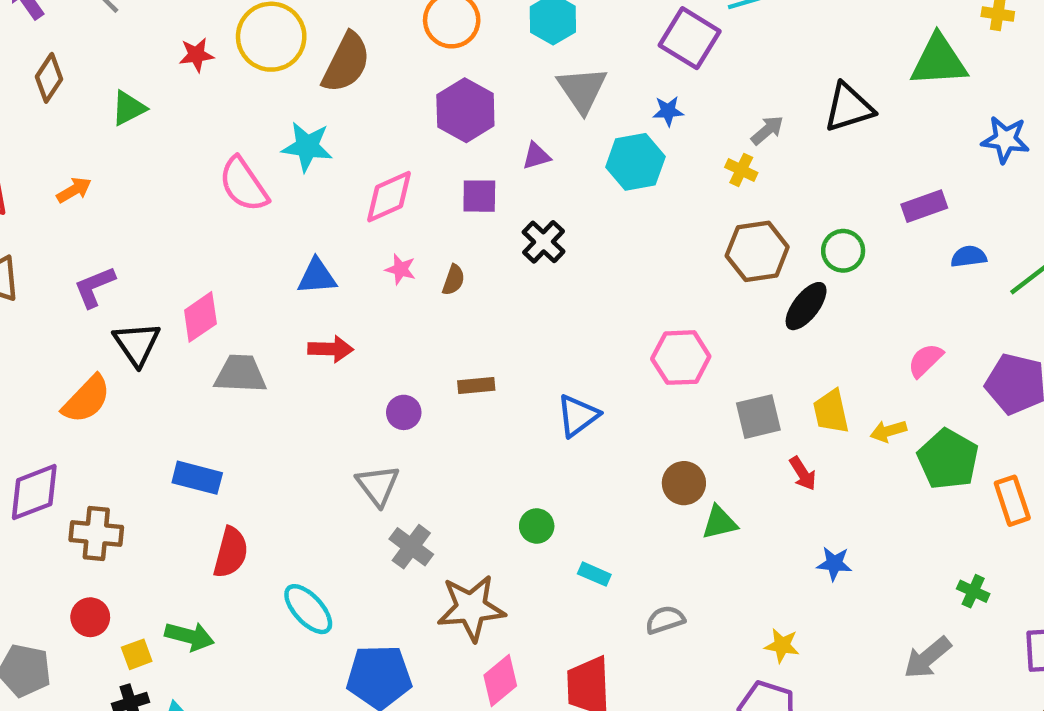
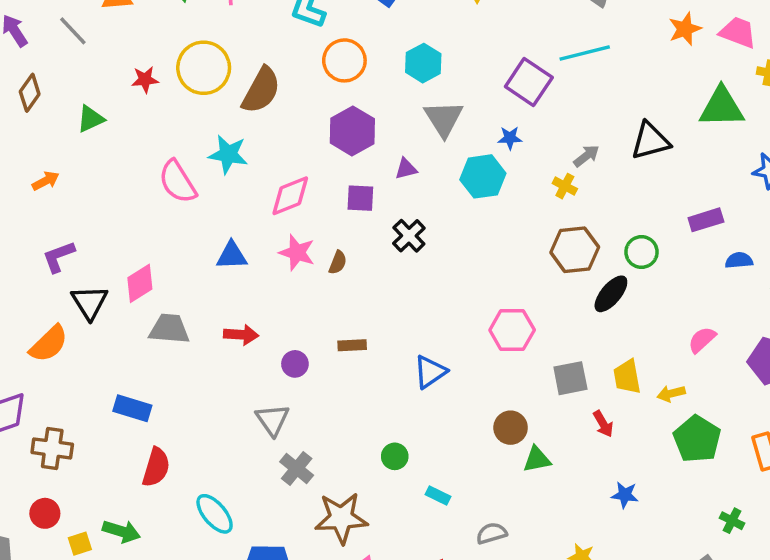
pink star: (401, 269) -> (297, 253), size x1.5
red arrow: (331, 349) -> (241, 335), moved
green pentagon: (948, 459) -> (697, 439), moved

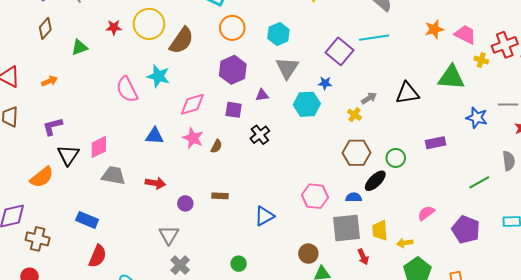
blue semicircle: (739, 260) -> (354, 197), moved
gray square: (570, 378) -> (347, 228), size x1.4

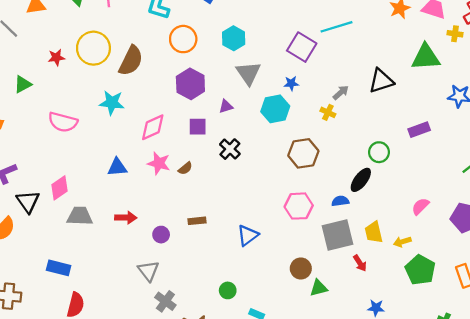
pink semicircle: (127, 89) -> (63, 122), moved, turned -40
brown semicircle: (216, 146) -> (185, 168), turned 32
brown hexagon: (357, 153) -> (303, 153), moved

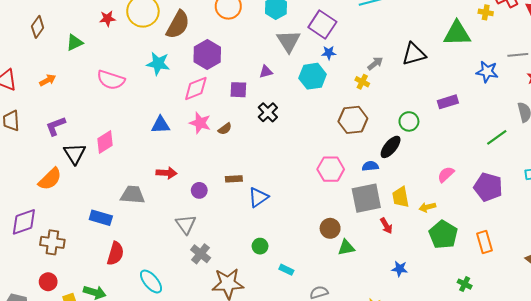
purple square: (302, 47) -> (322, 25), moved
purple hexagon: (190, 84) -> (207, 55), moved
brown hexagon: (303, 153) -> (353, 120), moved
gray trapezoid: (80, 216) -> (133, 195), moved
blue triangle: (248, 235) -> (258, 197), moved

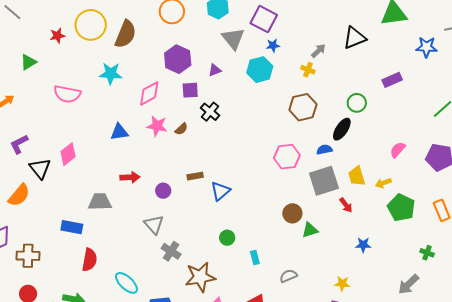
purple hexagon: (207, 55) -> (178, 59), moved
black cross: (268, 112) -> (210, 112), moved
cyan rectangle: (286, 270) -> (255, 258), turned 56

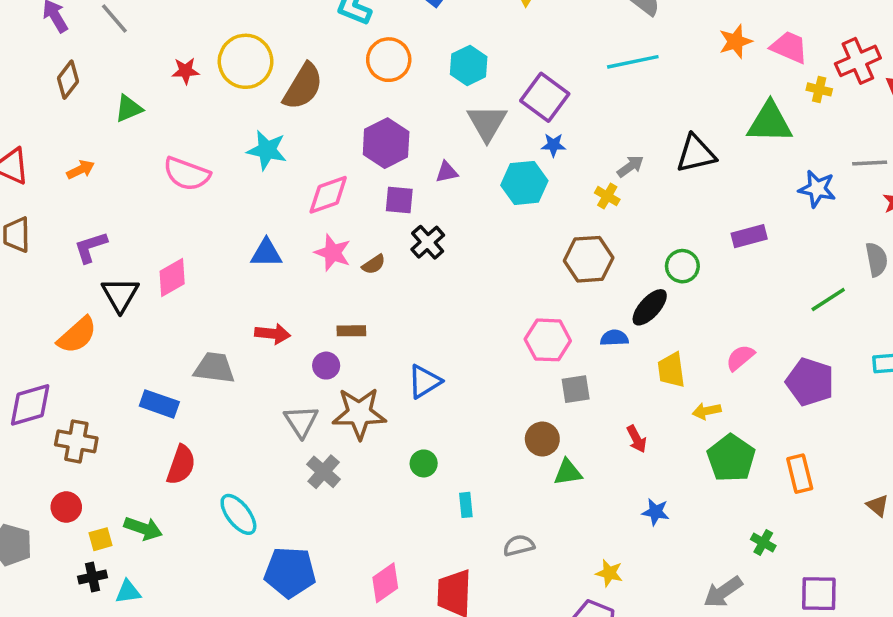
brown rectangle: (195, 176) -> (351, 331), moved
yellow trapezoid: (357, 176) -> (671, 370), moved
gray square: (324, 181) -> (576, 389), moved, size x0.6
brown star: (200, 277) -> (359, 413), moved

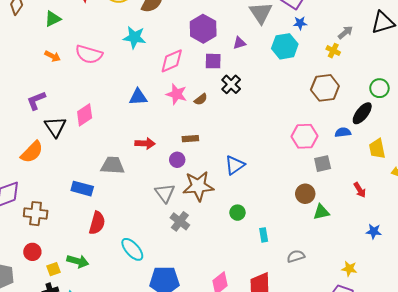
orange arrow: (81, 170) -> (53, 56), moved, turned 56

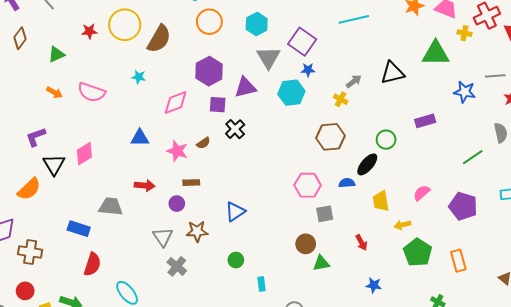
cyan star: (134, 37) -> (139, 77), size x0.6
purple triangle: (239, 43) -> (245, 87), size x1.6
pink star: (177, 94) -> (177, 151), moved
brown star: (198, 186) -> (197, 231), size x0.7

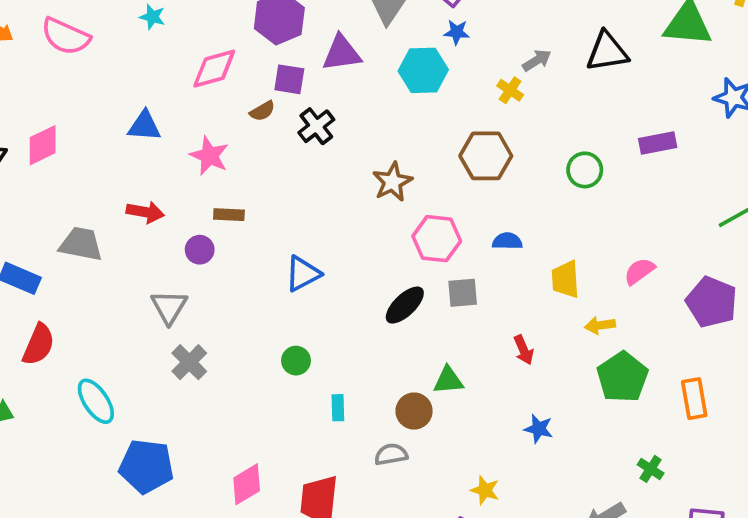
brown semicircle: (203, 143) -> (262, 111), moved
black ellipse: (367, 164) -> (405, 305), moved
brown star: (197, 231) -> (392, 182), moved, turned -30
brown circle: (306, 244) -> (414, 411), moved

